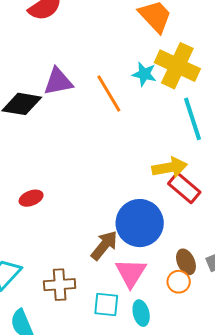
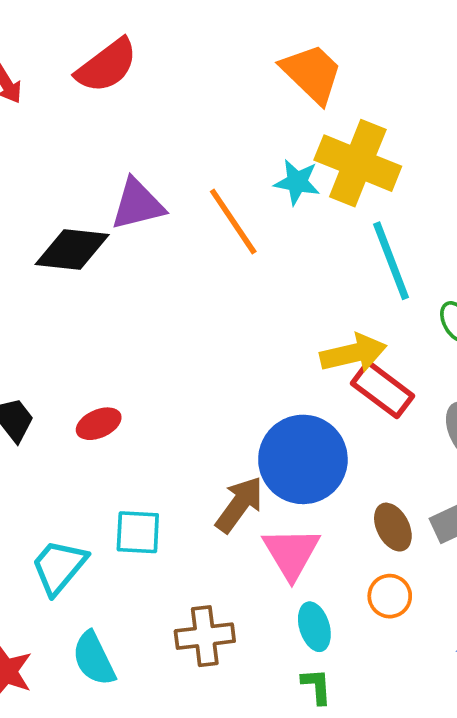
orange circle: (179, 282) -> (390, 596), moved
brown cross: (60, 285) -> (205, 636), moved
cyan square: (106, 304) -> (138, 532), moved

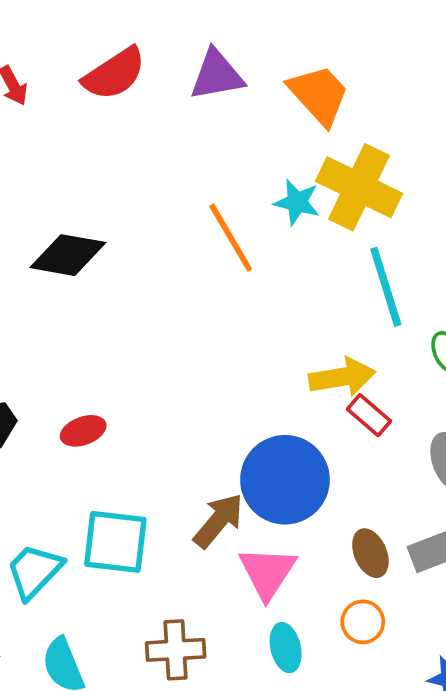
purple triangle: (138, 204) -> (217, 75), moved
red rectangle: (383, 390) -> (369, 415), size x0.7
cyan square: (138, 532) -> (115, 542), size x1.4

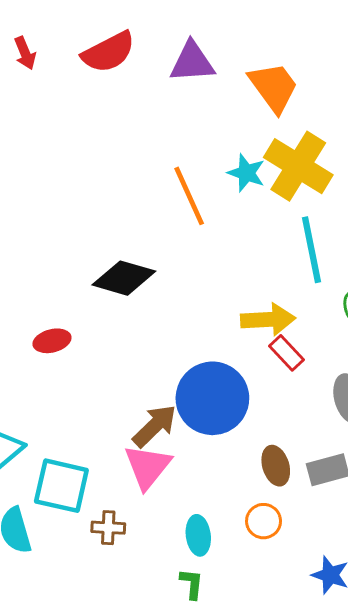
black diamond: (68, 255) -> (124, 278), moved
cyan square: (115, 542) -> (61, 486), moved
pink triangle: (267, 572) -> (147, 467), moved
brown cross: (176, 650) -> (108, 528), size x0.7

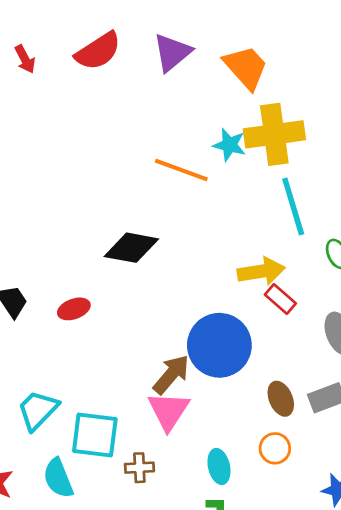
purple triangle: (192, 62) -> (172, 52), turned -30
yellow cross: (298, 166) -> (274, 134), turned -34
orange line: (189, 196) -> (181, 170), turned -40

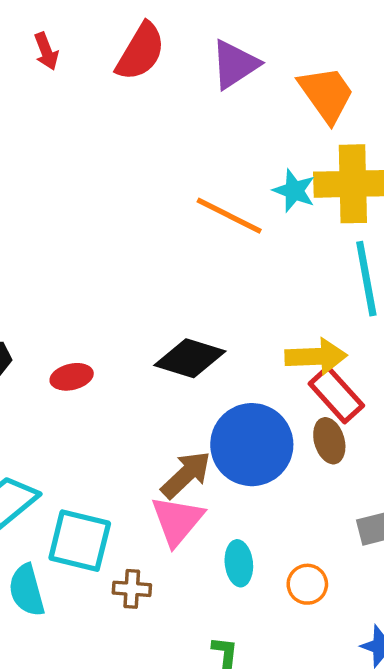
red semicircle: (98, 51) -> (141, 52), turned -33
black diamond: (131, 248) -> (190, 358), moved
red rectangle: (280, 299) -> (336, 395), size x1.4
brown ellipse: (281, 399) -> (329, 441), moved
cyan ellipse: (219, 467) -> (239, 563), moved

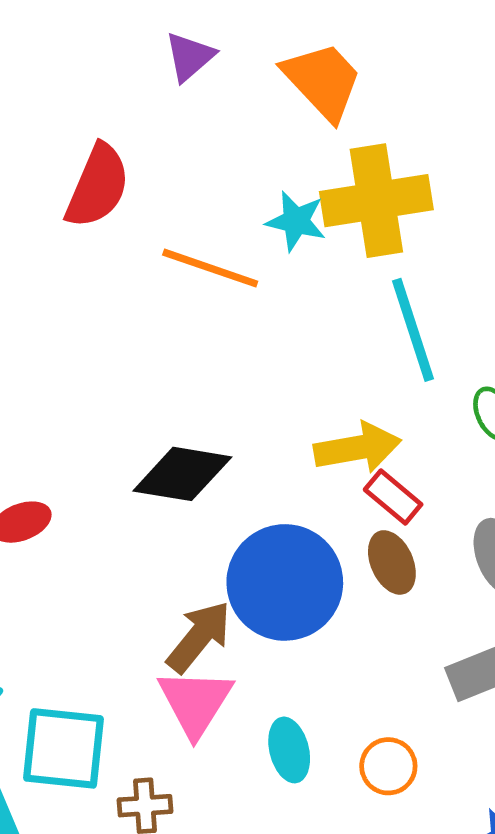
red semicircle: (141, 52) -> (98, 186), moved
purple triangle: (235, 64) -> (190, 57), size x0.7
red rectangle: (336, 395) -> (393, 497), size x0.7

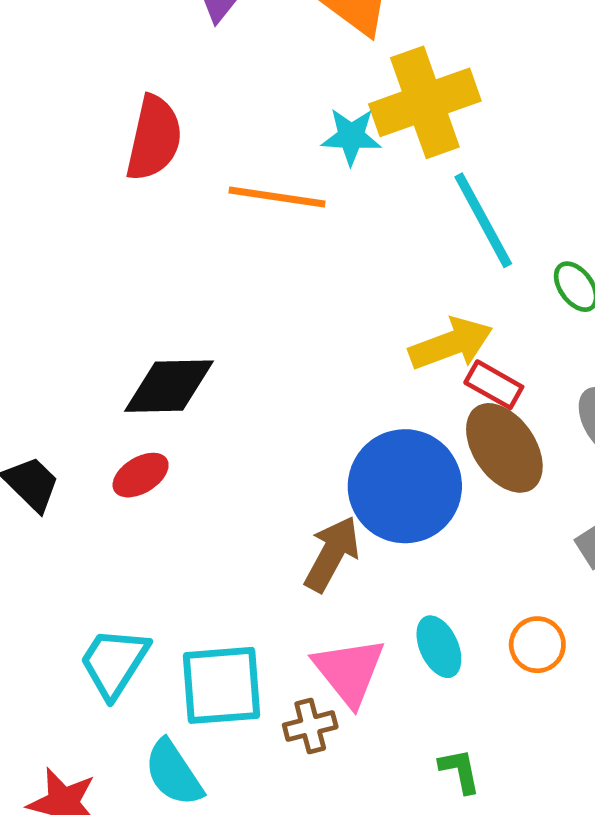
black diamond: (182, 474) -> (169, 386), moved
brown ellipse: (392, 562) -> (504, 448), size x1.5
pink triangle: (195, 702) -> (349, 671), moved

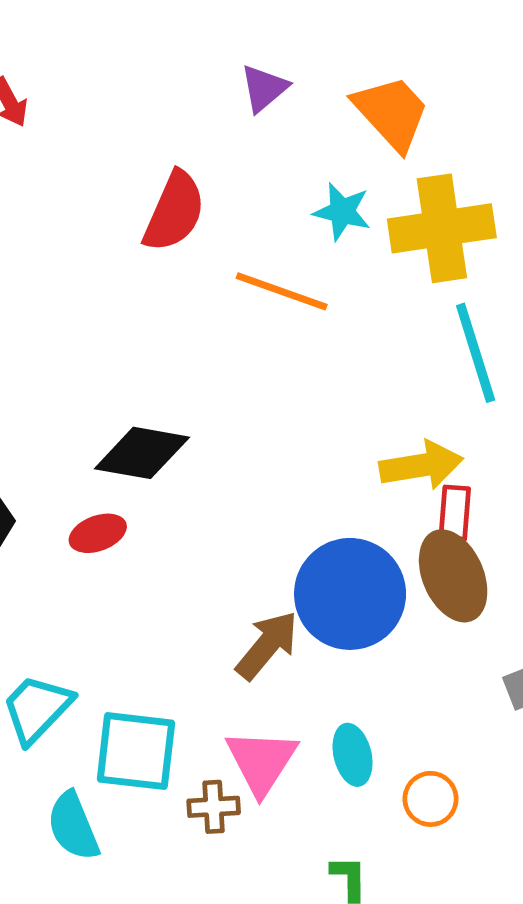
cyan star: (351, 136) -> (342, 212), moved
red rectangle: (494, 385) -> (455, 513), turned 54
orange circle: (537, 645) -> (431, 799), moved

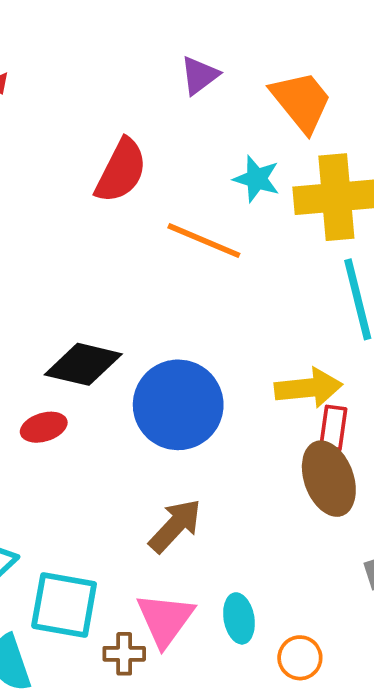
blue circle: (350, 594) -> (178, 405), moved

